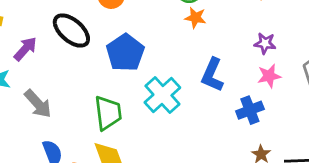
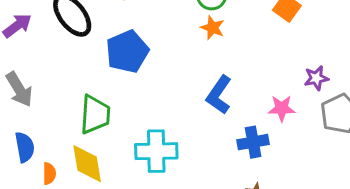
purple star: (265, 43) -> (316, 78), moved, turned -30
cyan cross: (162, 95) -> (156, 151), moved, turned 30

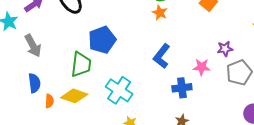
blue pentagon: (127, 52) -> (102, 40), moved
cyan cross: (156, 151) -> (119, 90), turned 32
yellow diamond: (87, 164) -> (74, 96), turned -64

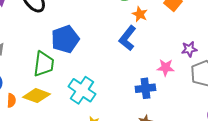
orange star: (160, 13) -> (140, 14), moved
blue L-shape: (162, 56) -> (128, 38), moved

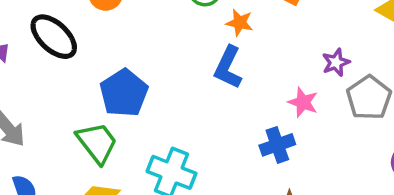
green trapezoid: (44, 64) -> (97, 143), turned -32
pink star: (165, 67) -> (303, 102), turned 30

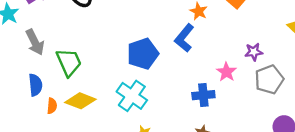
blue pentagon: (124, 93) -> (143, 54), moved
green trapezoid: (97, 143) -> (69, 62), moved

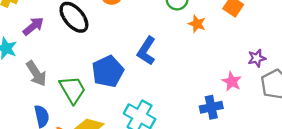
blue L-shape: (184, 38) -> (146, 51), moved
blue pentagon: (143, 54) -> (108, 71), moved

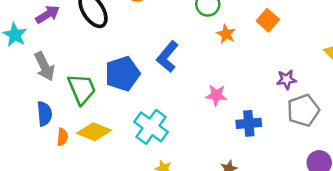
pink star: (232, 81) -> (216, 95), moved, turned -30
blue cross: (211, 107) -> (249, 123), moved

